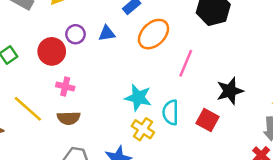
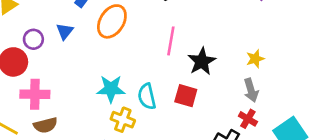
blue triangle: (107, 33) -> (65, 31), turned -30
pink line: (186, 63) -> (171, 41), moved
pink cross: (65, 87) -> (35, 94), size x1.5

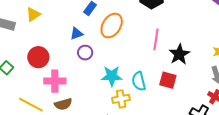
blue triangle: (65, 31) -> (76, 34), turned 32
purple circle: (33, 39) -> (85, 53), moved
yellow cross: (123, 120) -> (121, 99), turned -30

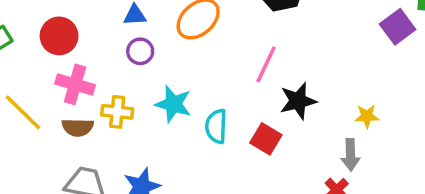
yellow cross: (121, 99) -> (117, 112), moved

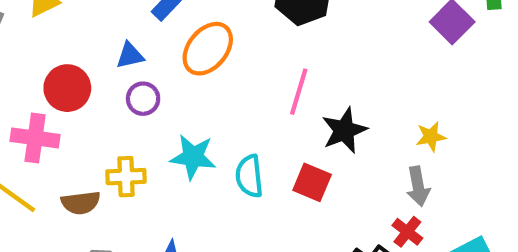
red circle: (59, 36) -> (67, 88), moved
pink cross: (75, 84) -> (35, 138), moved

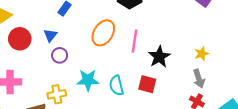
orange ellipse: (208, 49) -> (103, 33), moved
blue triangle: (130, 55) -> (50, 35), turned -32
red circle: (67, 88) -> (20, 39), moved

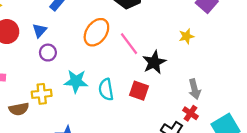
pink line: (134, 41) -> (129, 44), turned -50
yellow star: (202, 54) -> (186, 36), moved

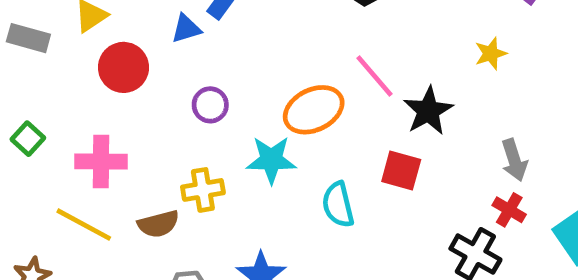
blue triangle: (40, 30) -> (186, 29), moved, turned 35
orange ellipse: (96, 32) -> (314, 110), moved, turned 32
cyan semicircle: (106, 89) -> (338, 205), moved

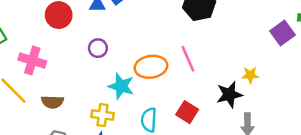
yellow star: (491, 53) -> (250, 75), moved
black star: (428, 111) -> (229, 95), moved
yellow cross: (203, 190) -> (103, 115), moved

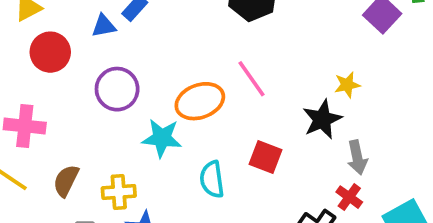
purple circle: (98, 48) -> (117, 89), size x1.5
brown semicircle: (52, 102) -> (66, 181), turned 125
yellow cross: (103, 115) -> (119, 192), moved

